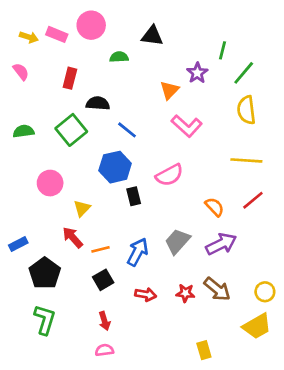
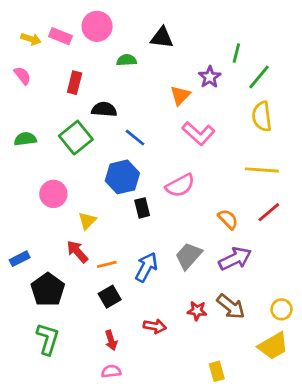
red arrow: (146, 294) -> (155, 326), moved

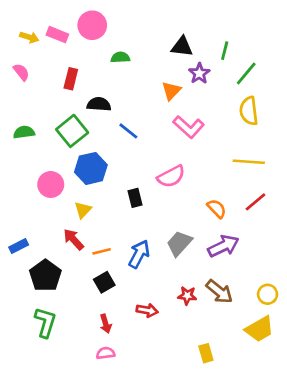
black triangle: (162, 38) -> (182, 47), moved
blue hexagon: (122, 177) -> (91, 168), moved

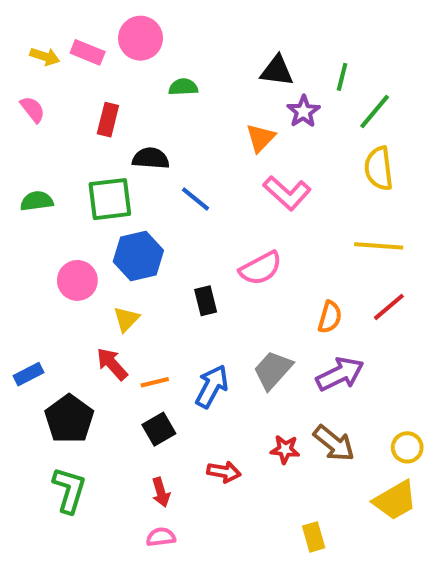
green square: (72, 131) -> (110, 199), turned 32
orange semicircle: (217, 209) -> (330, 317), turned 60

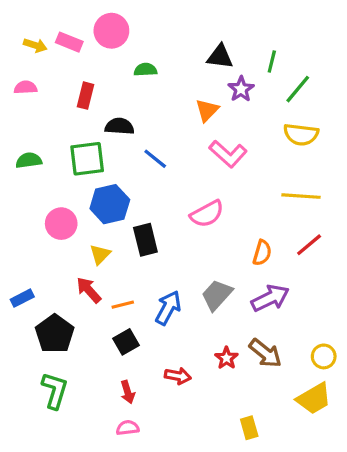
pink semicircle: (33, 109) -> (26, 87), turned -55
yellow semicircle: (379, 168) -> (301, 134), turned -76
black rectangle: (206, 301) -> (145, 240), moved, size x1.4
red star: (285, 449) -> (226, 358), turned 30

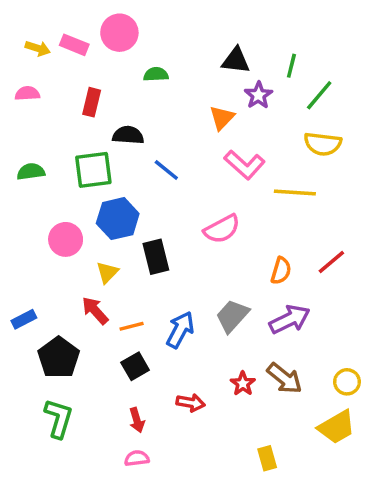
yellow line: (301, 196) -> (295, 192), moved

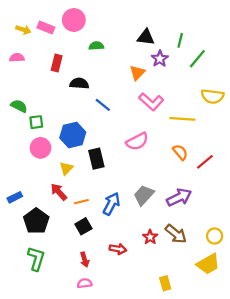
yellow semicircle: (323, 144) -> (212, 96), moved
green square: (93, 170) -> (36, 122), moved, size x0.6
green semicircle: (31, 172) -> (19, 106), turned 35
orange semicircle: (281, 271) -> (180, 152), moved, turned -56

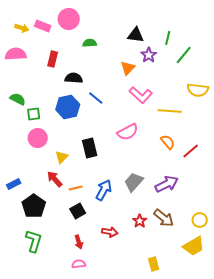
pink semicircle: (17, 58) -> (16, 54), size x1.5
blue hexagon: (73, 135) -> (68, 107), moved

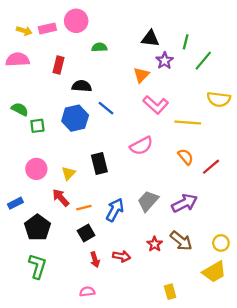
pink rectangle: (43, 26) -> (47, 29), turned -35
pink circle: (38, 138) -> (36, 169), moved
red arrow: (79, 242) -> (95, 260), moved

